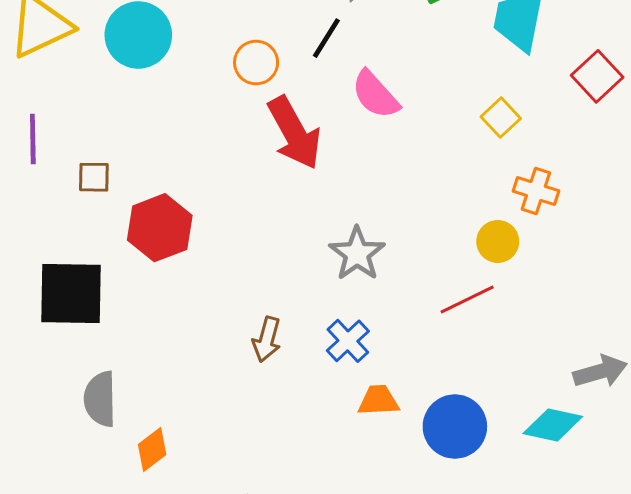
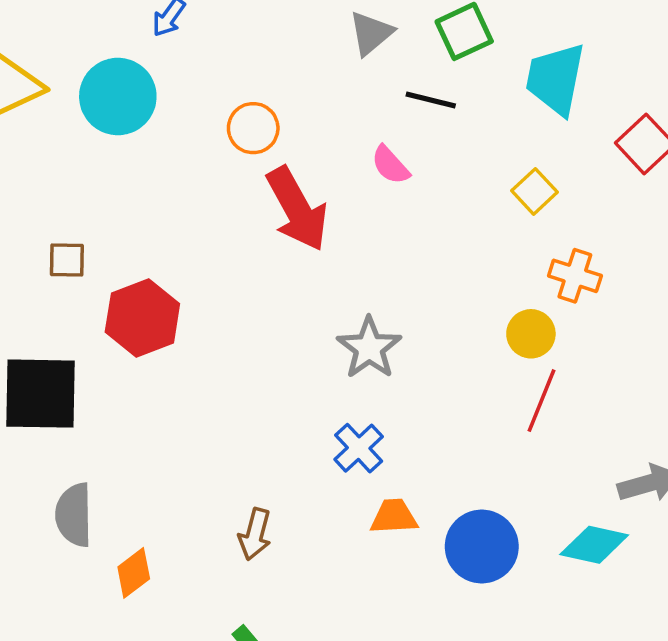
black line: (326, 38) -> (431, 100), moved, turned 72
pink semicircle: (375, 95) -> (390, 165), size x0.7
red line: (467, 300) -> (541, 401), moved, turned -42
brown arrow: (267, 339) -> (255, 534), moved

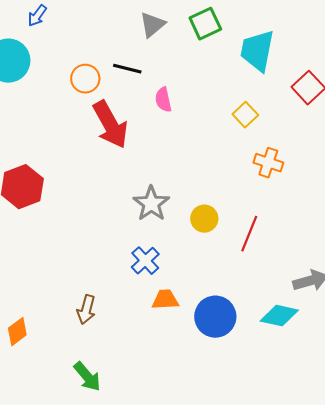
black line: (431, 100) -> (127, 69), moved
pink semicircle: (390, 165) -> (163, 100), turned 30
yellow circle: (531, 334) -> (204, 219), moved

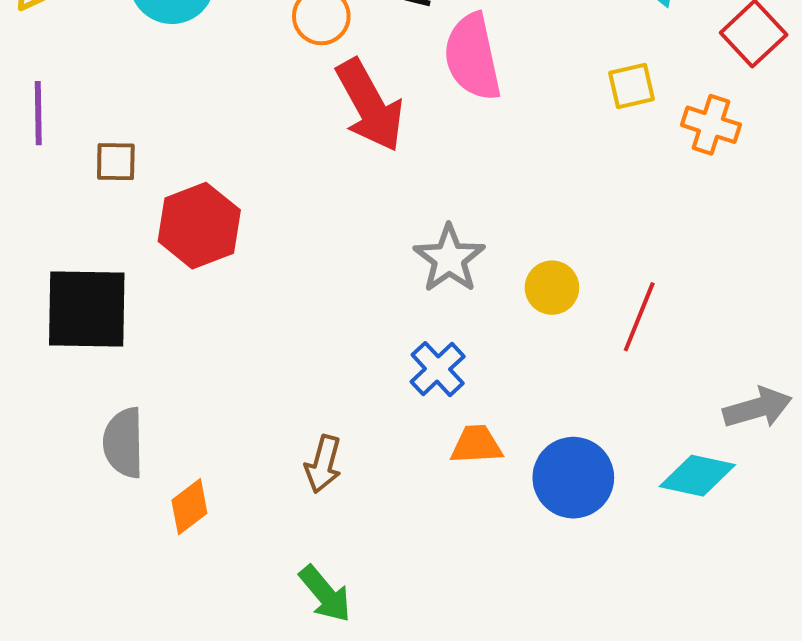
pink semicircle: (163, 100) -> (472, 57), size x1.8
yellow square: (245, 115) -> (631, 86), turned 30
orange cross: (268, 163) -> (711, 125), moved

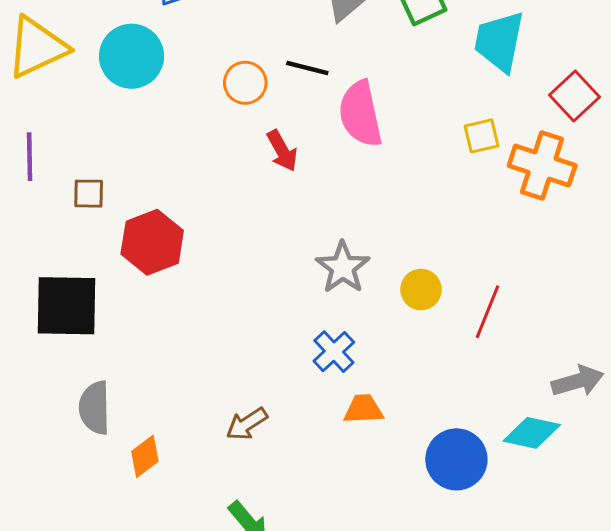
red arrow: (370, 105) -> (282, 151), size x0.6
orange cross: (711, 125) -> (542, 165), size x1.5
brown arrow: (323, 464) -> (247, 424), turned 42
blue circle: (573, 478) -> (456, 459), moved

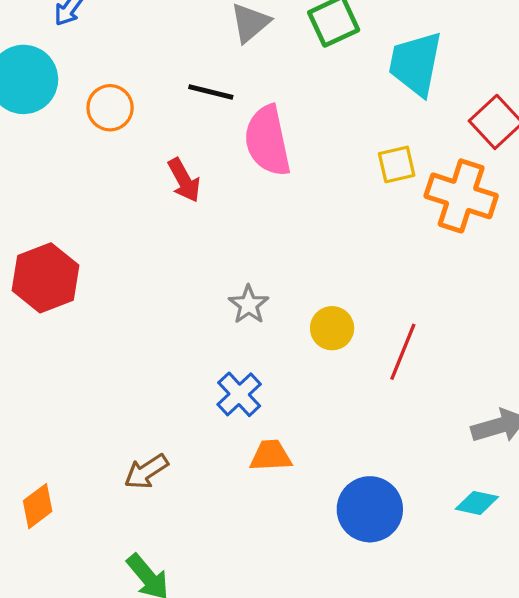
orange circle: (245, 83) -> (110, 108), moved
gray star: (343, 267) -> (249, 305), size x0.7
cyan diamond: (532, 433) -> (477, 503), moved, size x0.7

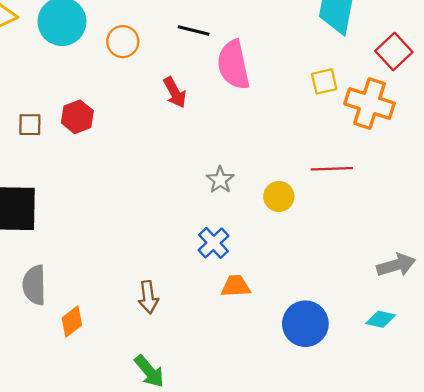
red hexagon: (45, 278) -> (77, 117), moved, size x0.7
red line: (403, 352) -> (332, 169), moved, turned 66
brown arrow: (146, 471) -> (148, 297), turned -64

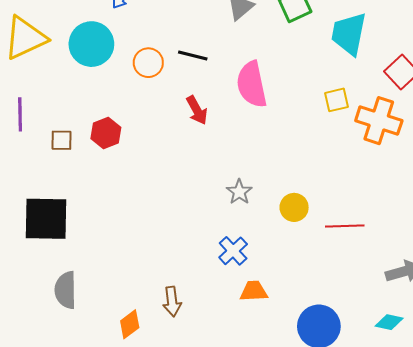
black line: (194, 31) -> (193, 55), moved
red line: (332, 169) -> (345, 226), moved
orange diamond: (72, 322) -> (130, 324), moved

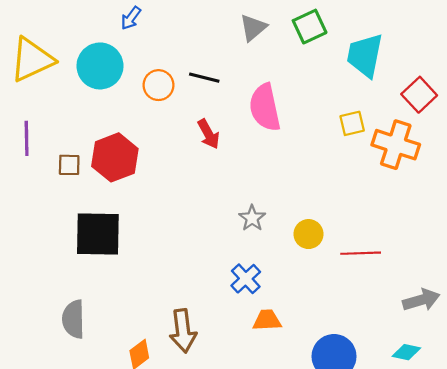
red hexagon: (106, 133) -> (115, 157), size x1.5
black square: (46, 219) -> (98, 234), moved
brown arrow: (172, 301) -> (183, 331), size x1.4

